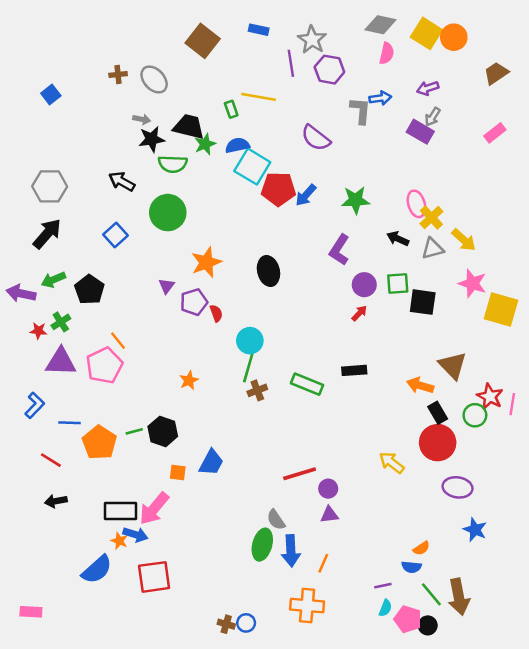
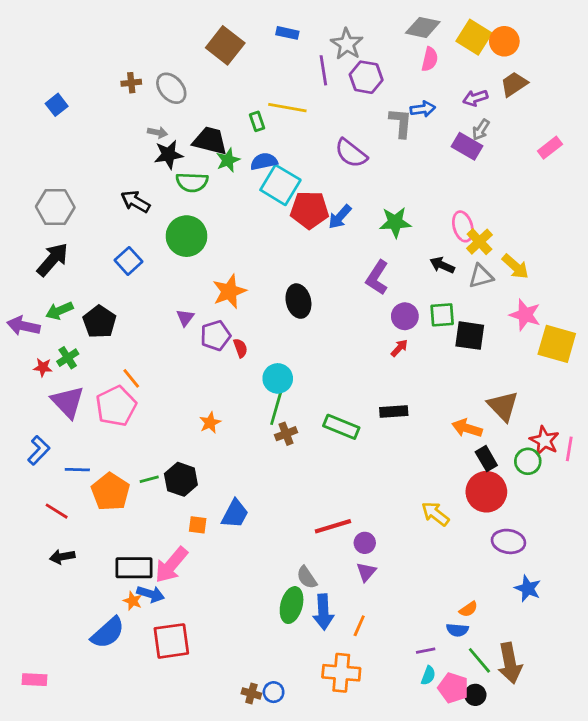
brown trapezoid: (496, 73) -> (514, 84), moved
purple triangle: (61, 362) -> (68, 402), turned 44
purple triangle: (329, 515) -> (366, 572), turned -42

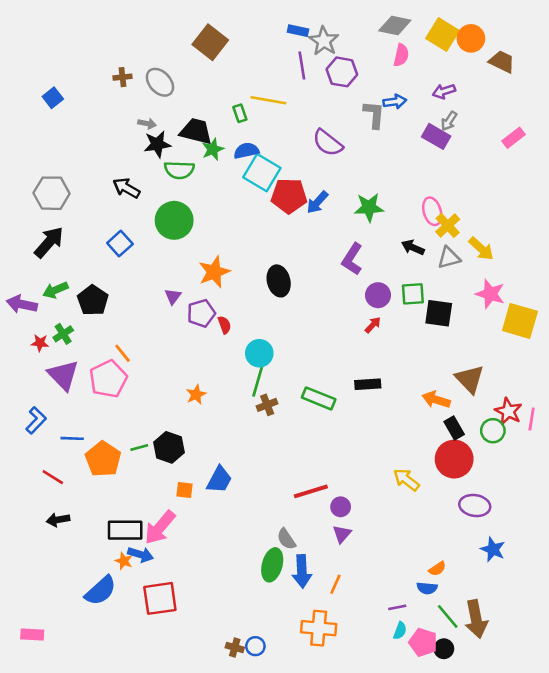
blue rectangle: (287, 33) -> (298, 31), moved
brown trapezoid: (514, 84) -> (502, 62), moved, turned 60

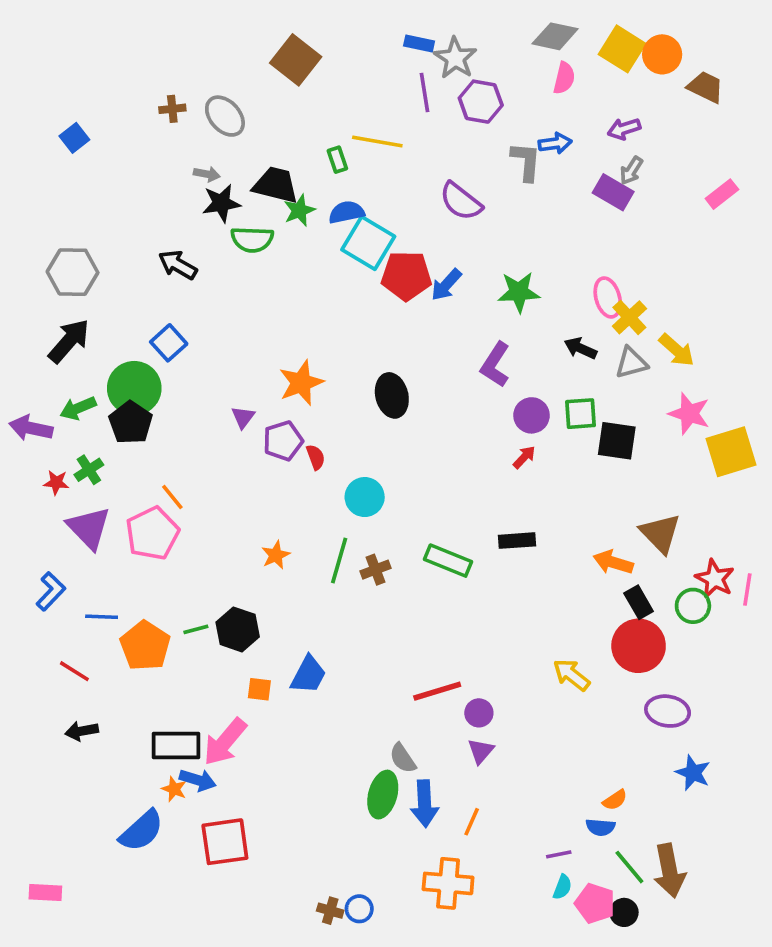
green circle: (174, 220) -> (134, 388), moved
yellow square: (520, 321) -> (731, 452), turned -33
green line: (258, 380) -> (339, 561), moved

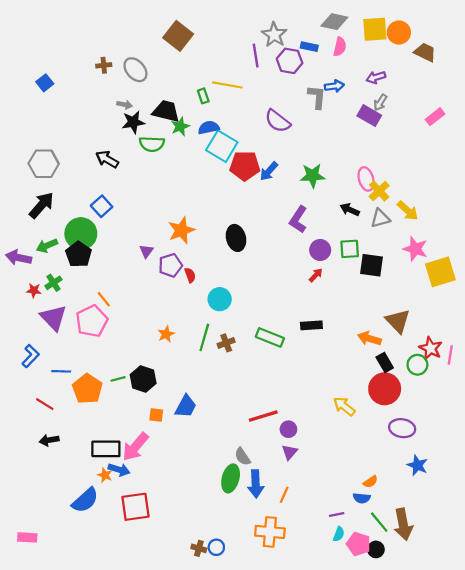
blue rectangle: (419, 44) -> (309, 47), moved
yellow square: (622, 49) -> (375, 29), turned -36

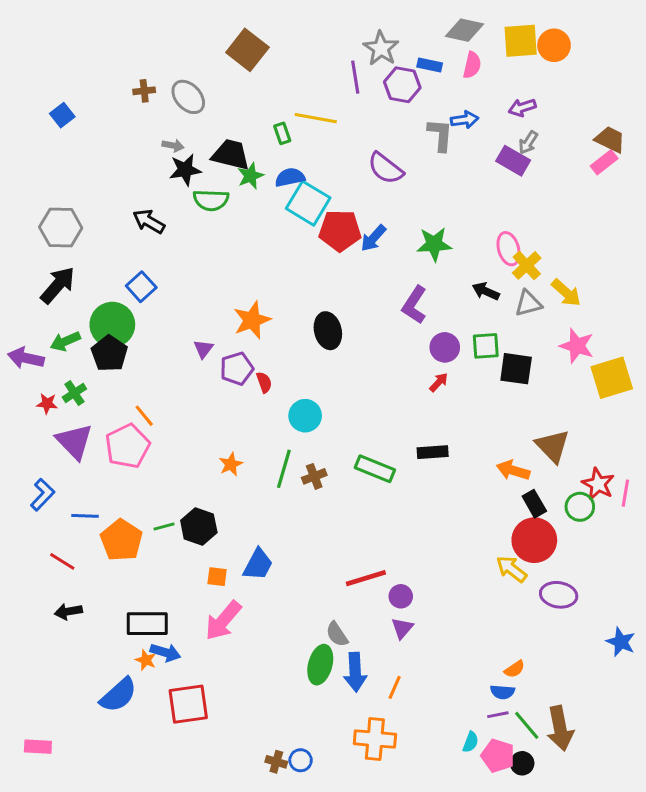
brown trapezoid: (425, 52) -> (610, 139), moved
yellow arrow: (344, 406) -> (512, 569), moved
pink arrow: (135, 447) -> (223, 621), moved
blue star: (417, 465) -> (621, 642), moved
purple line: (337, 514) -> (498, 715), moved

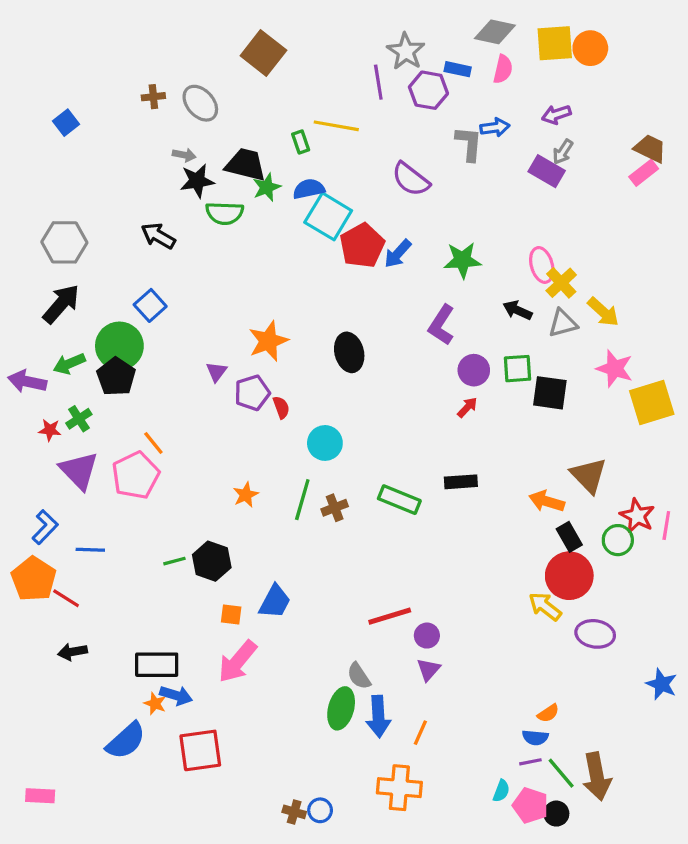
red pentagon: (340, 231) -> (362, 246), turned -30
orange pentagon: (121, 540) -> (34, 579), moved

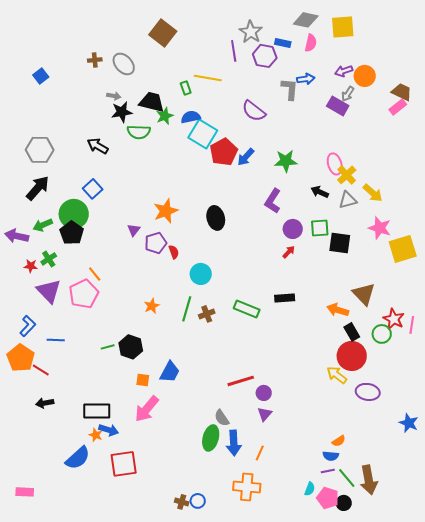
orange circle: (590, 48) -> (365, 76), moved

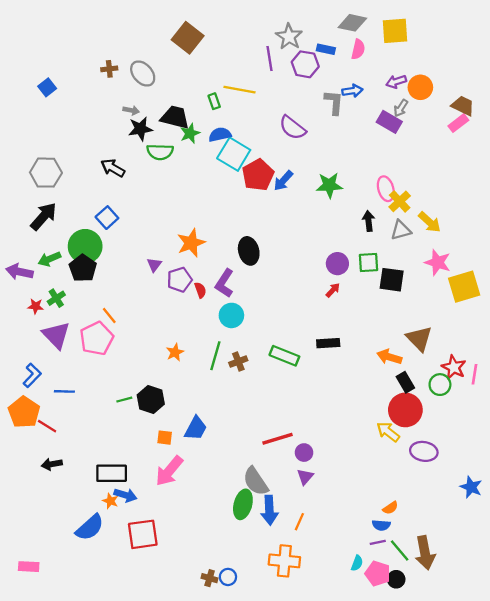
black arrow: (320, 192) -> (369, 221), turned 60
purple L-shape: (273, 201) -> (225, 283), moved
gray semicircle: (222, 418) -> (256, 481), size x1.5

